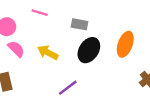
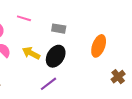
black ellipse: (89, 50) -> (56, 56), moved

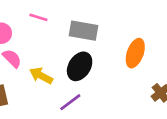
gray rectangle: (59, 29) -> (84, 31), size x1.5
yellow arrow: (31, 53) -> (41, 76), moved

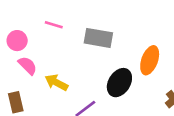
black ellipse: (80, 66) -> (119, 83), moved

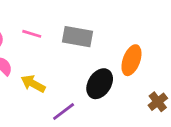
pink line: (54, 25) -> (32, 34), moved

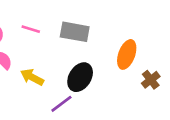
black ellipse: (100, 84) -> (80, 77), moved
brown cross: (158, 102) -> (151, 80), moved

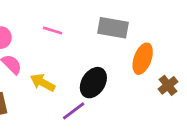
pink line: (31, 29) -> (53, 30), moved
gray rectangle: (75, 32) -> (113, 28), moved

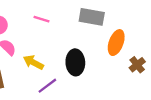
black ellipse: (93, 83) -> (75, 62), turned -35
purple line: (74, 111) -> (47, 86), moved

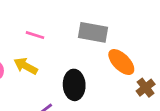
orange ellipse: (116, 43) -> (121, 62), turned -65
yellow arrow: (33, 62) -> (26, 66), moved

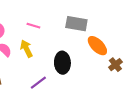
yellow arrow: (26, 66) -> (26, 49), turned 36

